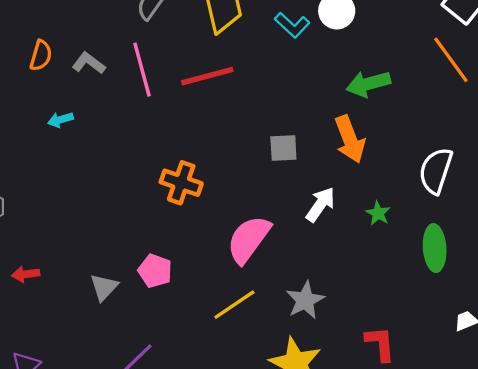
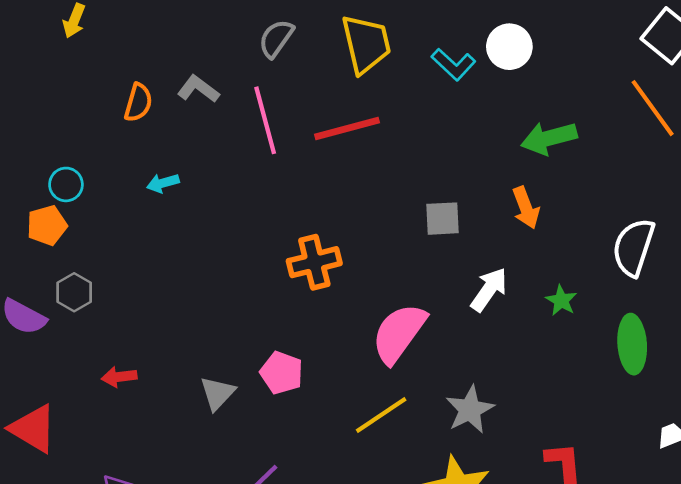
gray L-shape: (89, 63) -> (198, 89), moved
orange arrow: (350, 139) -> (526, 208), size x0.7
orange cross: (181, 183) -> (314, 262), turned -33

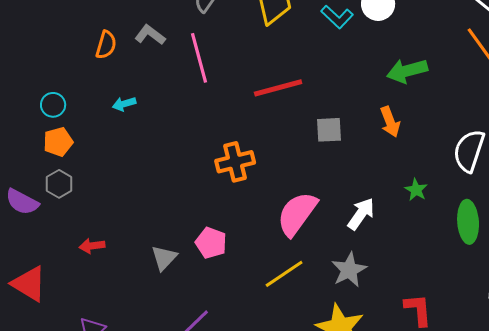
red line: (347, 129) -> (278, 88), moved
orange pentagon: (47, 225) -> (58, 142), moved
white arrow: (489, 290) -> (361, 214), moved

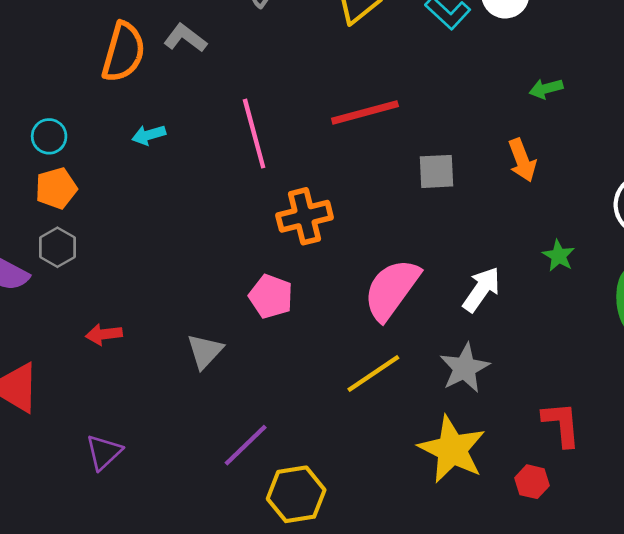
orange semicircle: (106, 45) -> (123, 52), size x1.5
pink line: (199, 58) -> (254, 134), moved
green arrow: (407, 71) -> (546, 89), size x0.6
pink pentagon: (211, 243) -> (271, 296), moved

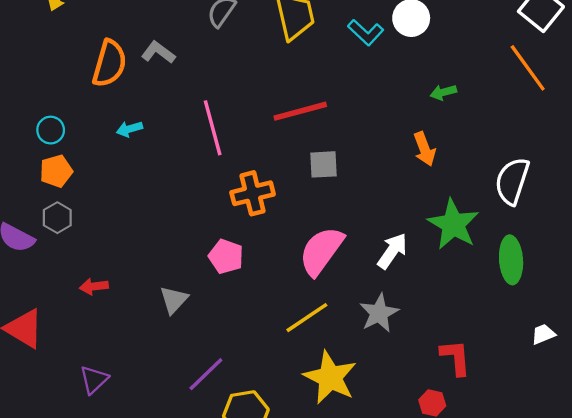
gray square: (437, 171) -> (324, 164), moved
green star: (559, 256) -> (453, 224), size x2.0
yellow star: (452, 449) -> (330, 377), moved

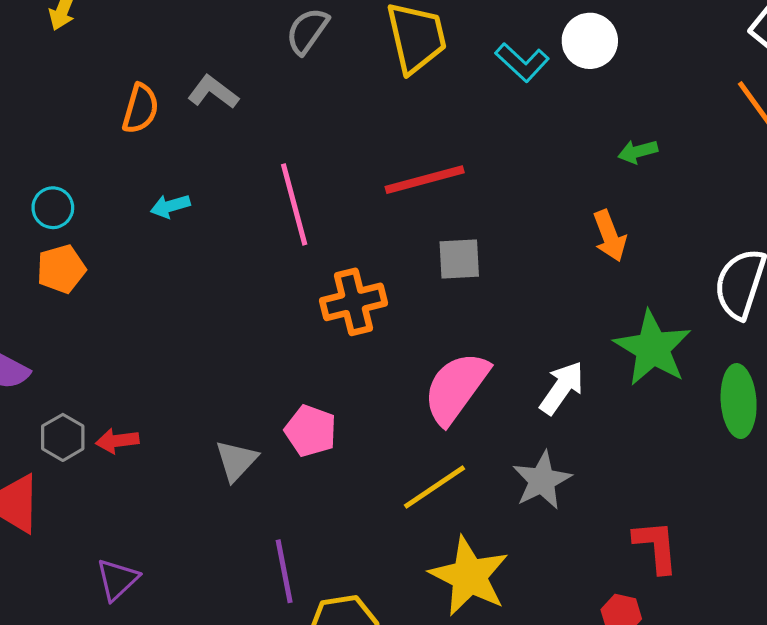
orange semicircle: (109, 63) -> (140, 109), size x0.7
gray hexagon: (57, 218) -> (63, 437), moved
pink pentagon: (226, 257) -> (311, 431), moved
purple line: (206, 374) -> (284, 571), turned -57

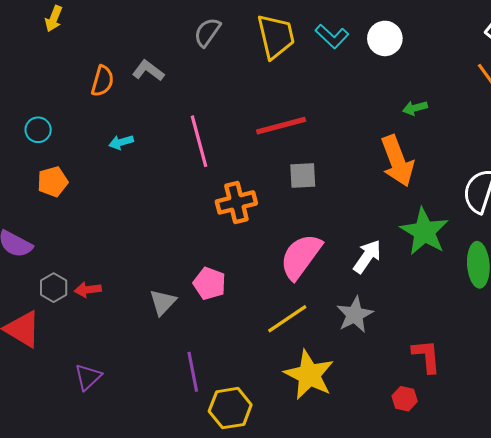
cyan L-shape: (522, 62) -> (332, 36), moved
cyan circle: (53, 208) -> (38, 130), moved
orange arrow: (610, 236) -> (397, 161), size x1.6

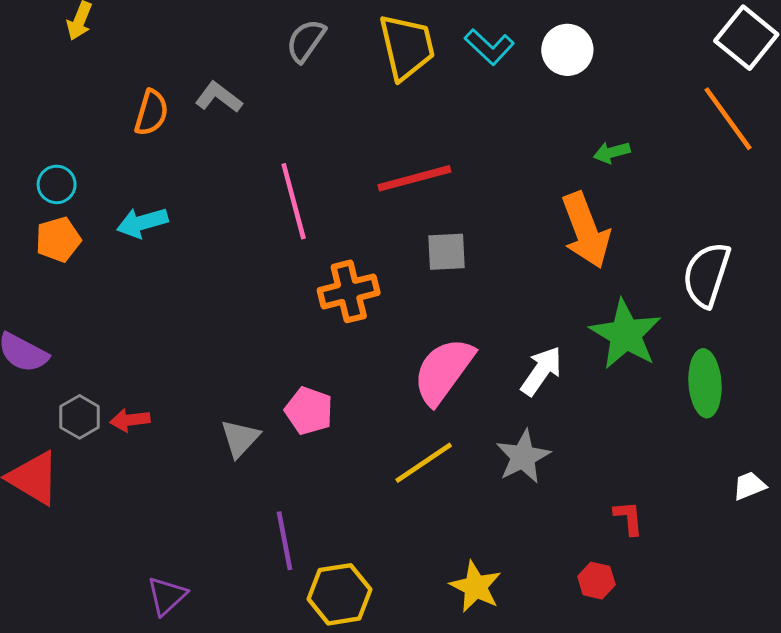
cyan arrow: (121, 142) -> (142, 223), moved, size x1.4
orange pentagon: (53, 182) -> (58, 239), moved
red L-shape: (426, 356) -> (629, 518), size x0.7
yellow star: (309, 375) -> (476, 587), moved, size x0.7
purple triangle: (88, 377) -> (167, 596), moved

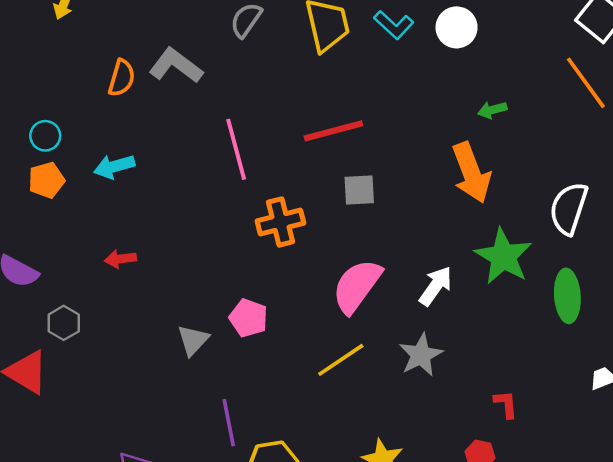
gray L-shape: (219, 97) -> (176, 66), size x1.4
red arrow: (130, 420) -> (120, 259), moved

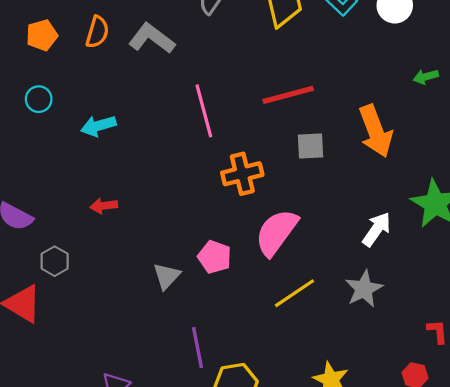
orange semicircle: (122, 78) -> (97, 32), moved
orange arrow: (471, 173) -> (376, 131), moved
orange pentagon: (46, 180) -> (42, 35), moved
pink semicircle: (357, 286) -> (276, 232), moved

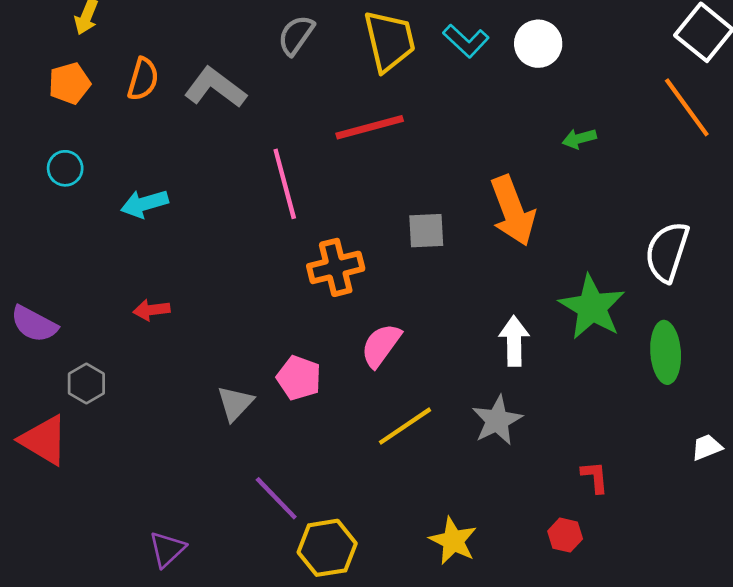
red line: (288, 95) -> (370, 127), moved
white arrow: (377, 229) -> (514, 341), turned -36
pink semicircle: (276, 232) -> (381, 345), size x0.7
purple line: (198, 348) -> (276, 498), turned -33

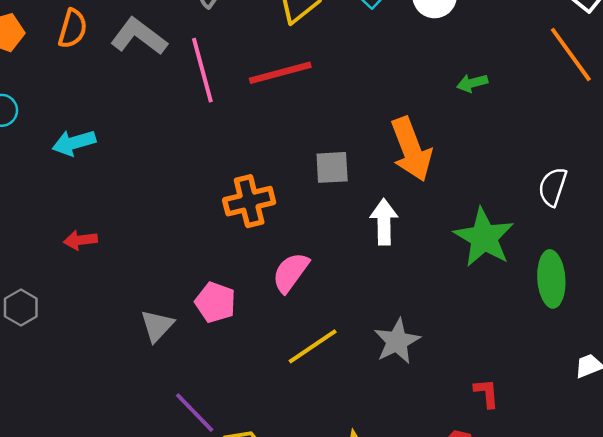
pink line: (285, 184) -> (202, 70), moved
white semicircle: (667, 252) -> (553, 187), size x0.7
white arrow: (514, 341) -> (384, 222), moved

